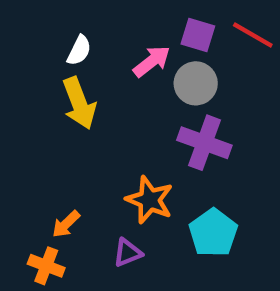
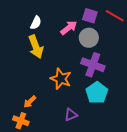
orange star: (149, 200) -> (61, 79), moved
cyan pentagon: (213, 233) -> (97, 93), moved
purple triangle: (128, 253) -> (71, 115), moved

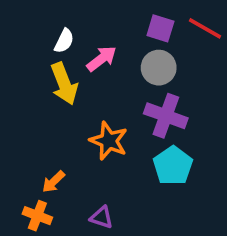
pink arrow: (69, 28) -> (102, 59), moved
purple triangle: (71, 115) -> (102, 217), moved, turned 40

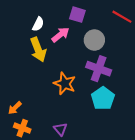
purple square: (160, 28) -> (77, 15), moved
orange arrow: (53, 182) -> (15, 108), moved
purple triangle: (102, 217) -> (60, 129), turned 32

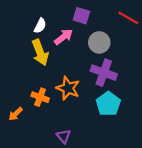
orange cross: (22, 128) -> (40, 97), moved

